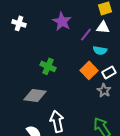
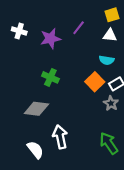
purple star: (62, 21) -> (50, 39), moved, turned 30
purple line: (86, 34) -> (79, 28), moved

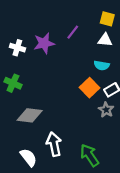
yellow square: (112, 15) -> (107, 19), turned 32
white cross: (19, 31) -> (17, 48), moved
green cross: (50, 77) -> (13, 83), moved
green arrow: (109, 143) -> (89, 155), moved

